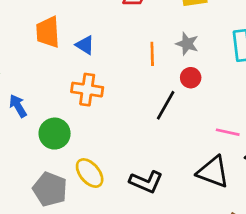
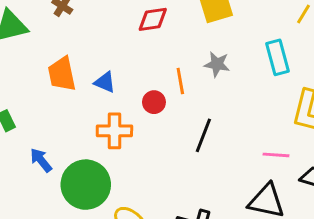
red circle: (191, 78) -> (154, 102), moved
green circle: (55, 134) -> (86, 185), size x1.4

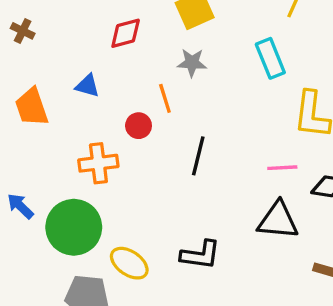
gray star: (217, 64) -> (192, 63), moved
blue triangle: (105, 82) -> (88, 86), moved

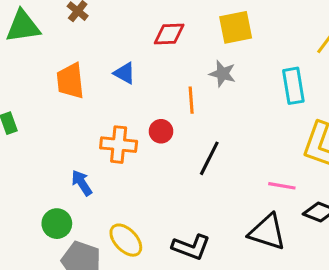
red circle: (139, 126) -> (161, 131), moved
blue arrow: (20, 206) -> (82, 183), moved
green circle: (74, 227) -> (57, 224), moved, size x0.6

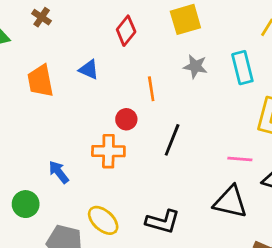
red diamond: (169, 34) -> (126, 31), turned -44
gray star: (222, 74) -> (195, 66), moved
orange cross: (119, 145) -> (108, 151), moved
green circle: (57, 224) -> (26, 204), moved

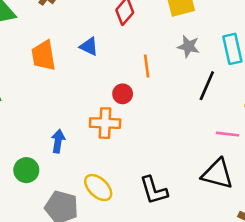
black line: (172, 140) -> (207, 86), moved
blue arrow: (59, 172) -> (58, 141), turned 45
black L-shape: (163, 222) -> (154, 190), turned 56

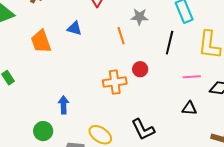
gray star: (188, 46) -> (139, 17), moved
red circle: (123, 94) -> (140, 69), moved
orange cross: (105, 123) -> (115, 82), moved
black triangle: (217, 174) -> (189, 108), size x0.6

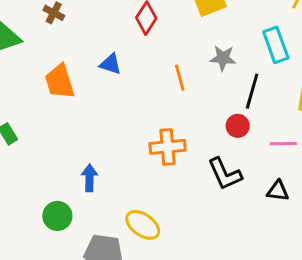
gray star: (139, 17) -> (223, 58), moved
red circle: (140, 69) -> (238, 126), moved
black L-shape: (143, 129) -> (225, 174), moved

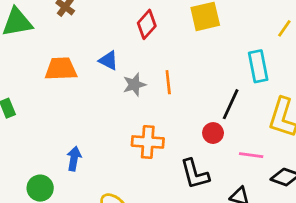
gray star: (223, 58) -> (134, 85), moved, turned -30
orange trapezoid: (60, 82) -> (61, 69), turned 96

